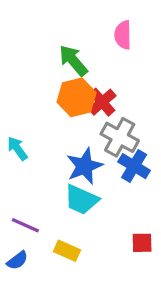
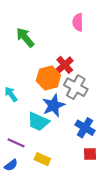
green arrow: (73, 61) -> (25, 37), moved
orange hexagon: (77, 97) -> (48, 78), moved
blue cross: (134, 166) -> (85, 128), moved
cyan trapezoid: (81, 200) -> (38, 122), moved

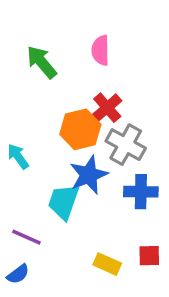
pink semicircle: (78, 22) -> (100, 50), moved
cyan trapezoid: (38, 122) -> (63, 202), turned 85
blue cross: (85, 128) -> (141, 192), moved, turned -30
yellow rectangle: (42, 159) -> (107, 264), moved

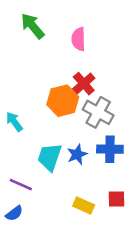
green arrow: (42, 62) -> (33, 26), moved
blue star: (89, 175) -> (77, 154), moved, size x0.7

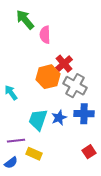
pink semicircle: (78, 39) -> (45, 35), moved
purple line: (21, 185) -> (16, 141), turned -30
red square: (116, 199) -> (89, 152), turned -32
yellow rectangle: (84, 206) -> (34, 154), moved

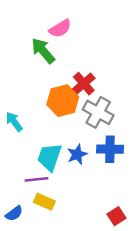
green arrow: (25, 20) -> (43, 51), moved
pink semicircle: (45, 35) -> (60, 28), moved, turned -120
purple line: (16, 141) -> (36, 179), moved
red square: (89, 152) -> (117, 216), moved

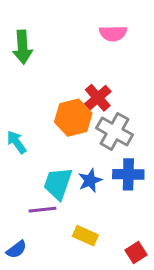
pink semicircle: (60, 28) -> (113, 33), moved, turned 30
green arrow: (43, 51) -> (23, 47), moved, turned -144
yellow rectangle: (44, 202) -> (85, 236), moved

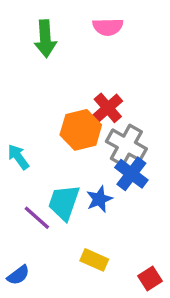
pink semicircle: (113, 33) -> (108, 27), moved
green arrow: (23, 47) -> (45, 39), moved
blue cross: (128, 174) -> (131, 174), moved, turned 36
purple line: (43, 210) -> (37, 218), moved, turned 48

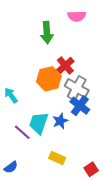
pink semicircle: (108, 27) -> (77, 16), moved
green arrow: (45, 39) -> (47, 33), moved

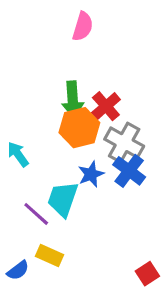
pink semicircle: (77, 16) -> (83, 26), moved, turned -72
green arrow: (47, 33) -> (73, 99), moved
blue star: (60, 121) -> (91, 174), moved
yellow rectangle: (57, 158) -> (49, 255), moved

